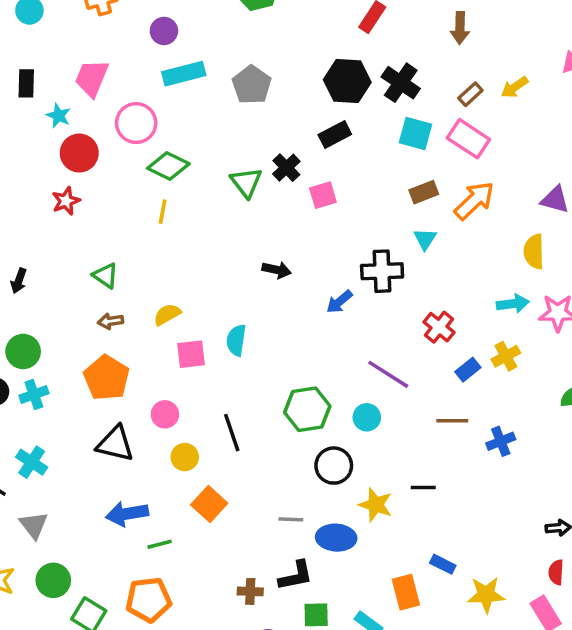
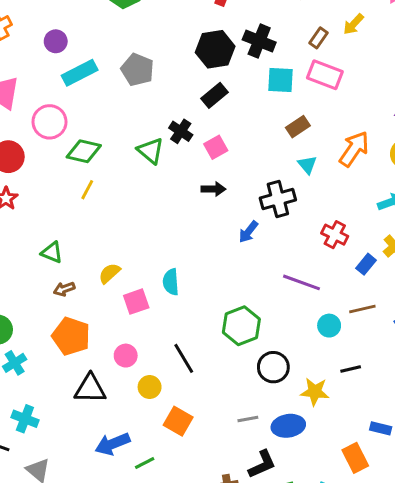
orange arrow: (474, 201) -> (354, 149), moved
yellow line: (163, 212) -> (87, 190), turned 30
black arrow: (277, 270) -> (213, 189), moved
cyan circle: (367, 417) -> (329, 326), moved

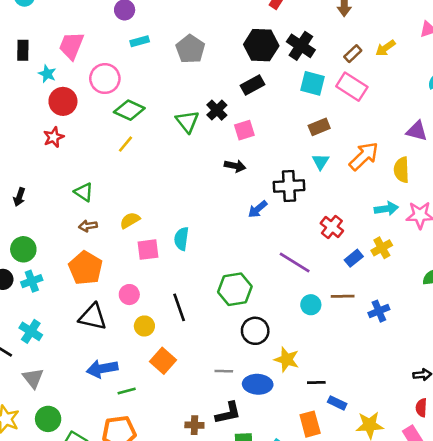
cyan rectangle: (80, 73) -> (140, 41), size x0.6
black line: (351, 369) -> (316, 383), moved

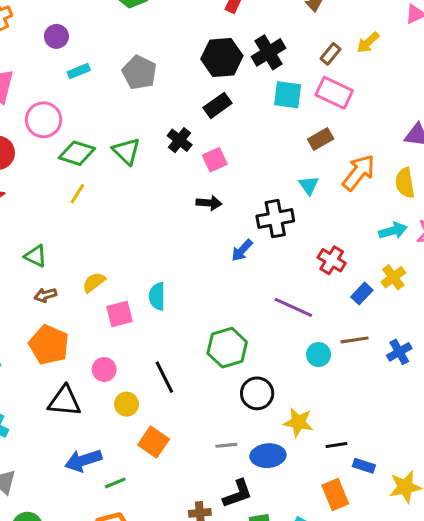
black cross: (301, 46) -> (269, 52), turned 32
green triangle: (187, 122) -> (127, 151), moved
brown rectangle: (319, 127) -> (321, 139), moved

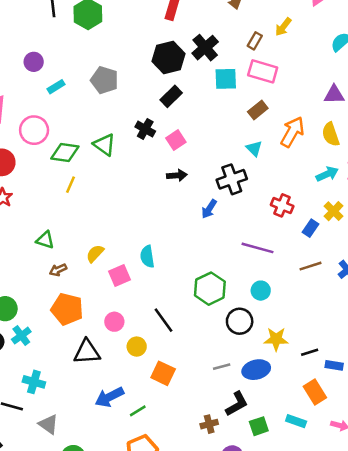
cyan circle: (319, 355) -> (261, 291), moved

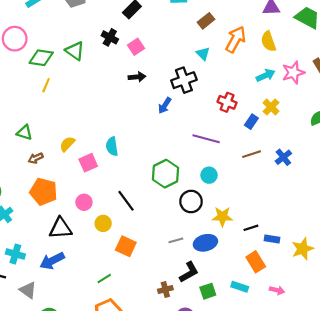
blue arrow: (109, 397) -> (52, 261), moved

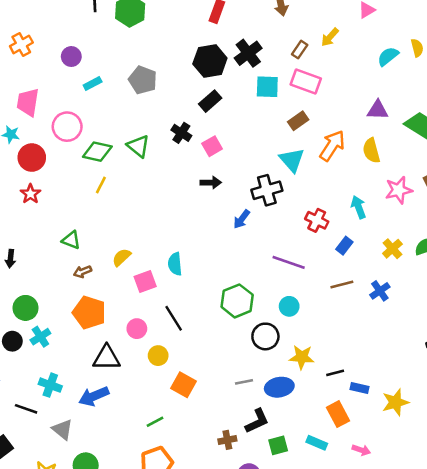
cyan triangle: (203, 54) -> (292, 160), size x1.5
cyan arrow: (266, 75) -> (358, 207), moved, turned -90
yellow cross: (271, 107) -> (392, 249), moved
black line: (126, 201) -> (174, 318), moved

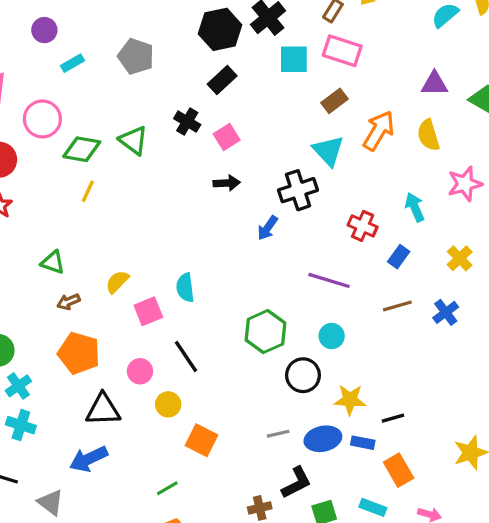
cyan cross: (50, 385) -> (21, 425), moved
blue rectangle: (360, 388) -> (363, 443), moved

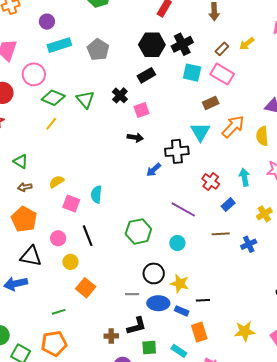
cyan rectangle: (73, 63) -> (59, 45), size x1.6
pink square: (148, 311) -> (71, 204), turned 30
black circle: (303, 375) -> (154, 273), moved

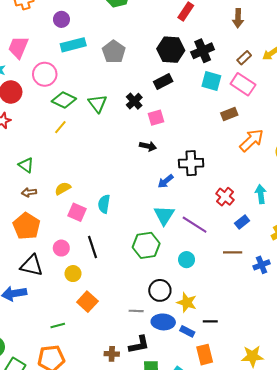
cyan triangle: (200, 132) -> (164, 215), moved

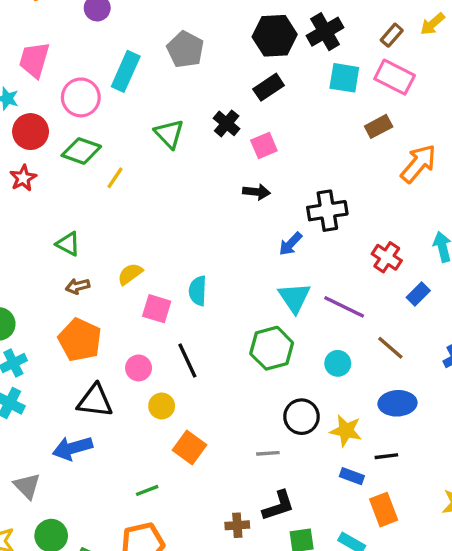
cyan rectangle: (73, 45) -> (126, 71), moved, turned -45
green diamond: (64, 100) -> (81, 151), moved
brown line: (233, 252) -> (390, 348), moved, turned 48
blue ellipse: (163, 322) -> (398, 403), moved

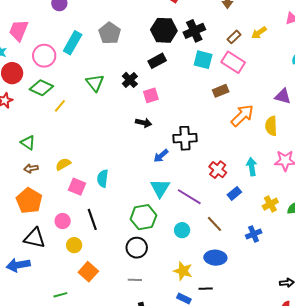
black circle: (302, 417) -> (137, 248), moved

